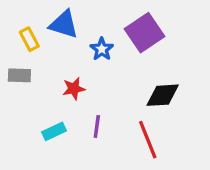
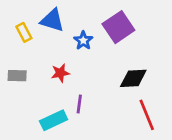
gray rectangle: (19, 75) -> (17, 76), moved
cyan rectangle: (54, 131) -> (54, 120), moved, size x1.4
red line: (148, 140) -> (147, 115), moved

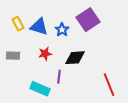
blue triangle: (52, 20) -> (39, 27), moved
black diamond: (133, 78) -> (75, 58), moved
cyan rectangle: (54, 120) -> (40, 89), turned 48

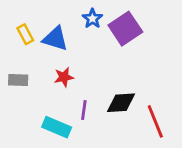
blue star: (62, 30) -> (92, 19), moved
black diamond: (75, 58) -> (121, 103), moved

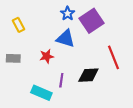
blue triangle: (55, 39) -> (65, 39), moved
red line: (155, 121) -> (114, 57), moved

